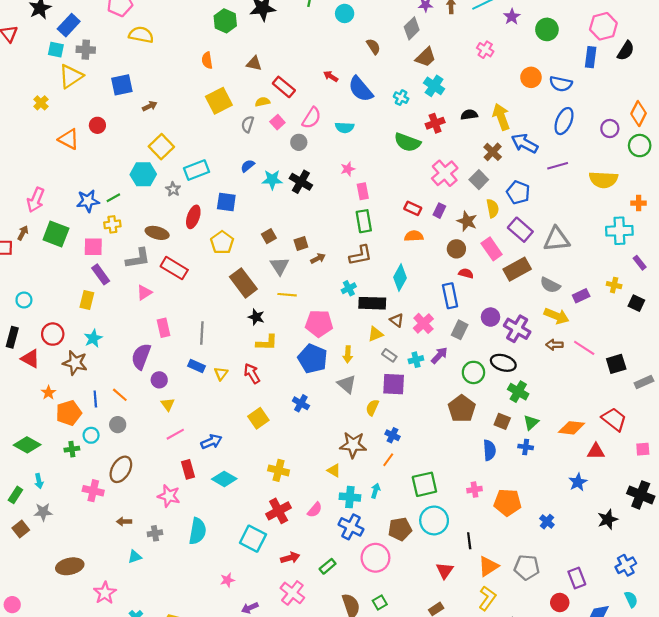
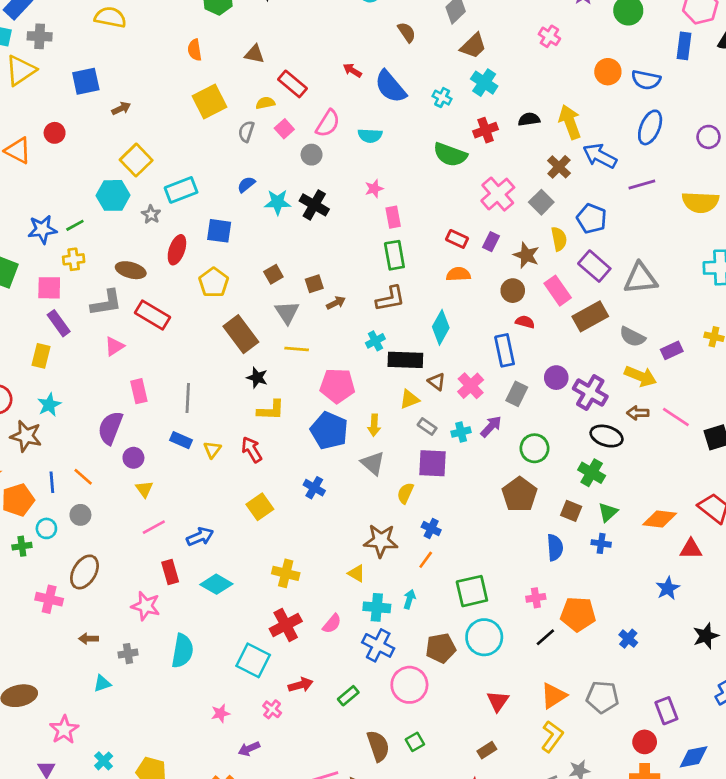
black ellipse: (503, 363) -> (607, 436), moved
black line: (469, 541) -> (545, 637), moved, turned 56
pink cross: (292, 593) -> (272, 709), moved, size x0.6

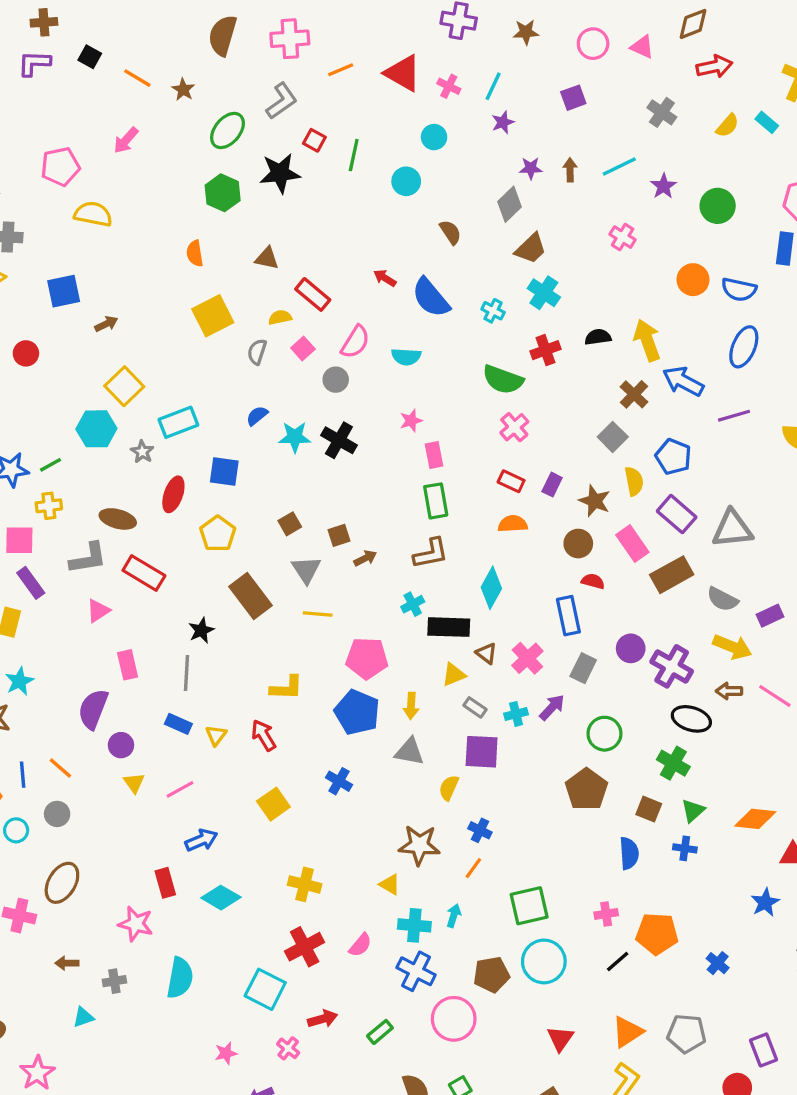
pink cross: (498, 194) -> (514, 427), moved, size x0.7
black star: (257, 378) -> (201, 630), moved, turned 30
gray triangle: (373, 463) -> (409, 752), turned -30
pink line: (154, 527) -> (180, 789), moved

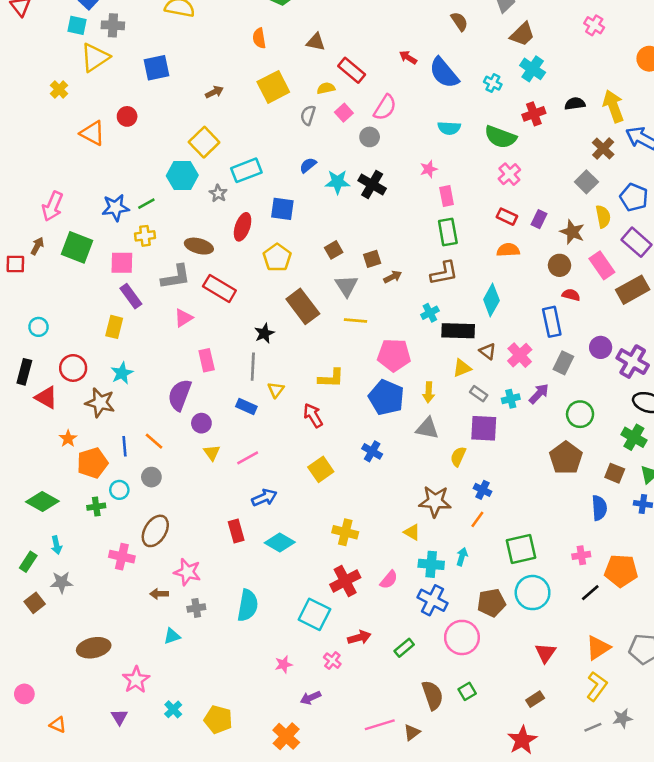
brown arrow: (106, 324) -> (214, 92), moved
cyan semicircle: (406, 357) -> (449, 128), moved
yellow triangle: (216, 735) -> (276, 390), moved
pink star: (136, 924) -> (187, 572), moved

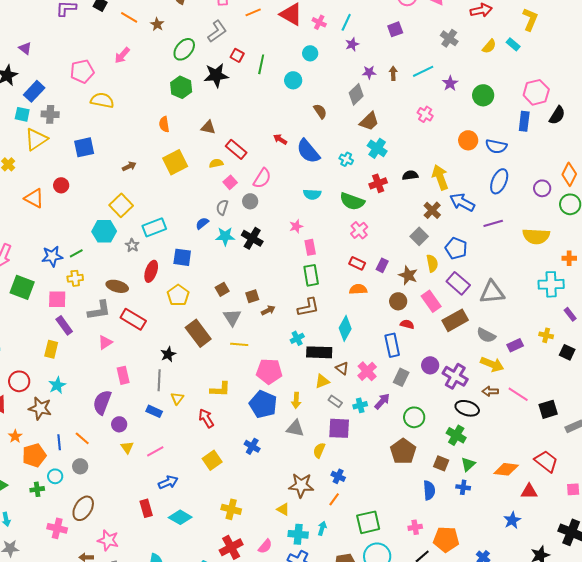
gray semicircle: (308, 115) -> (222, 207), moved

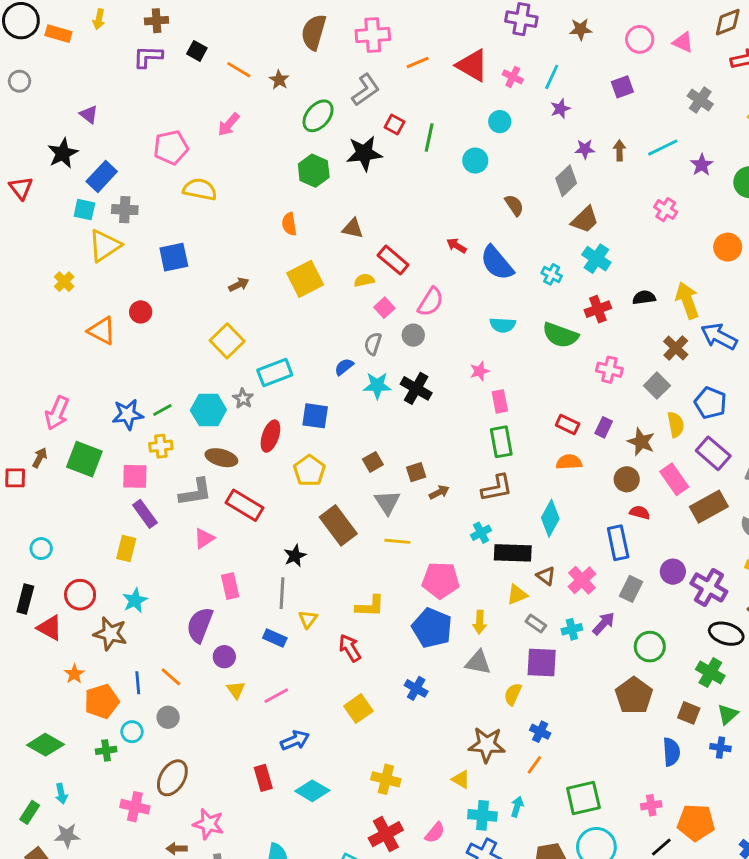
pink cross: (359, 230) -> (609, 370), moved, turned -36
cyan hexagon: (104, 231) -> (208, 410), moved

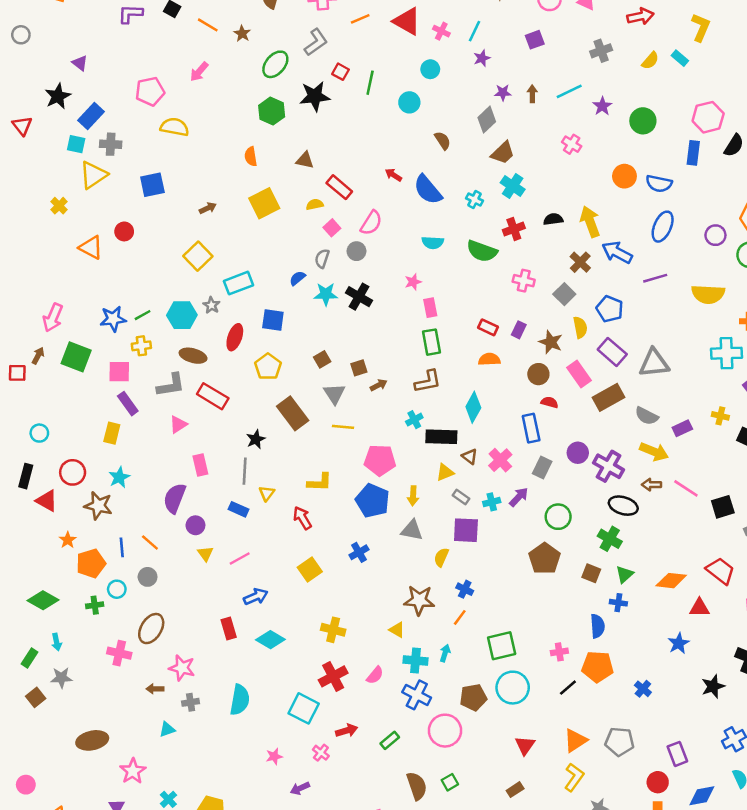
gray cross: (700, 100) -> (601, 51), turned 35
blue cross: (416, 688) -> (359, 552), turned 30
blue semicircle: (671, 752) -> (597, 626), moved

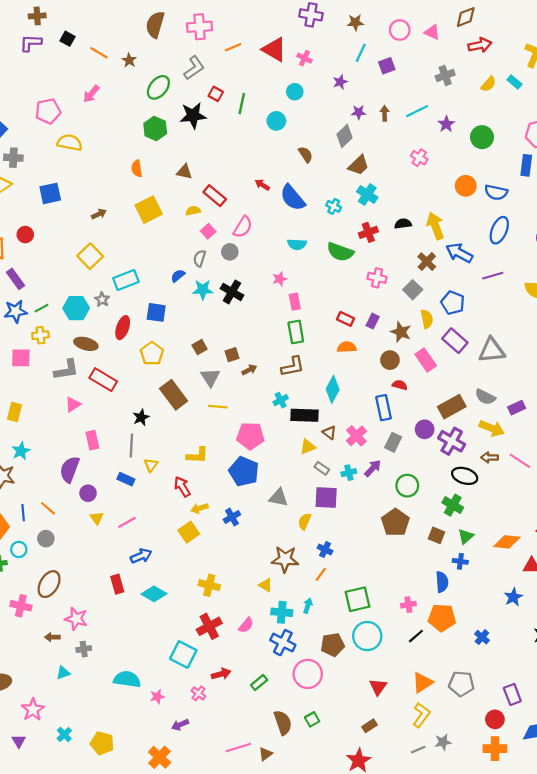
cyan line: (475, 31) -> (361, 53), moved
brown rectangle: (609, 397) -> (452, 407), moved
purple rectangle: (128, 404) -> (16, 279), moved
yellow arrow: (413, 496) -> (200, 508), moved, turned 70
cyan semicircle: (240, 700) -> (127, 679), moved, turned -92

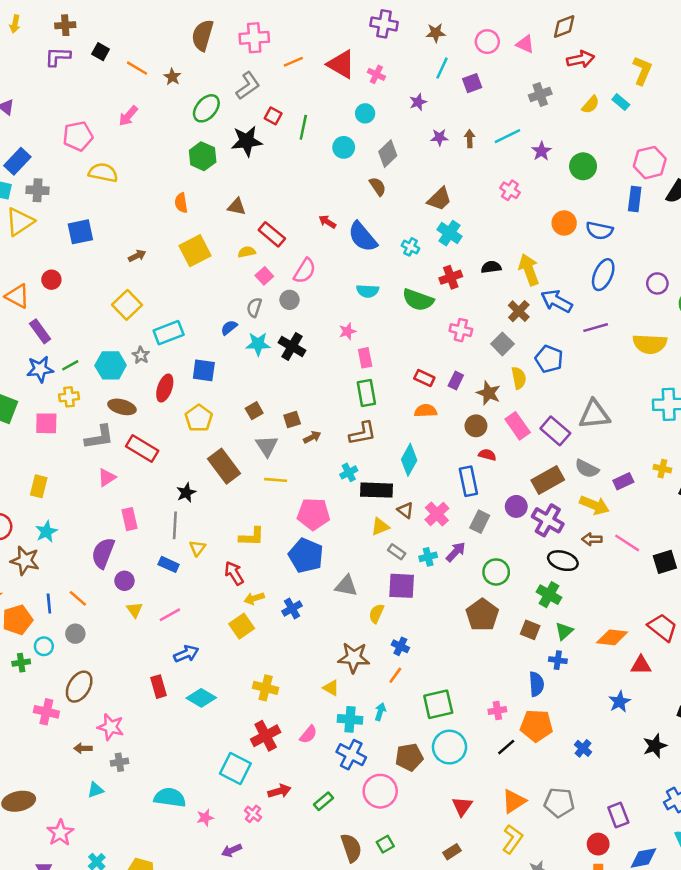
gray diamond: (345, 136) -> (388, 154), moved
purple rectangle: (455, 341) -> (555, 431), moved

